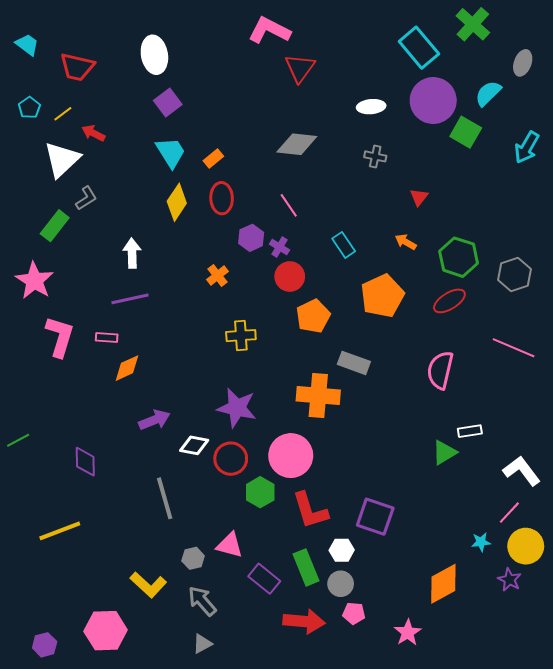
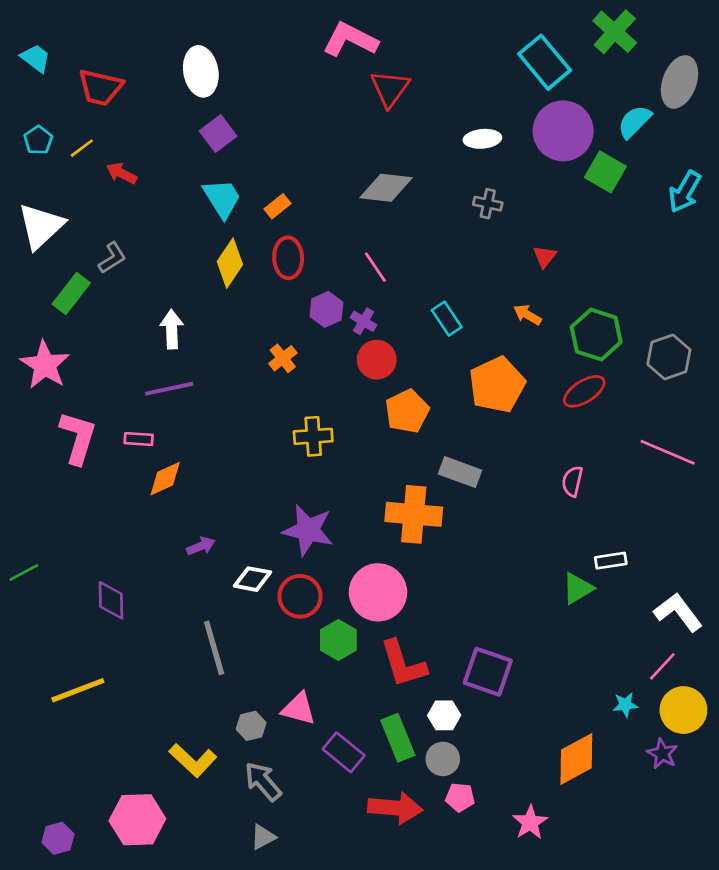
gray ellipse: (523, 63) -> (679, 82), size x1.5
white triangle: (62, 160) -> (41, 226), moved
pink semicircle: (440, 370) -> (572, 481), size x0.6
purple arrow: (154, 420) -> (201, 546), size x0.7

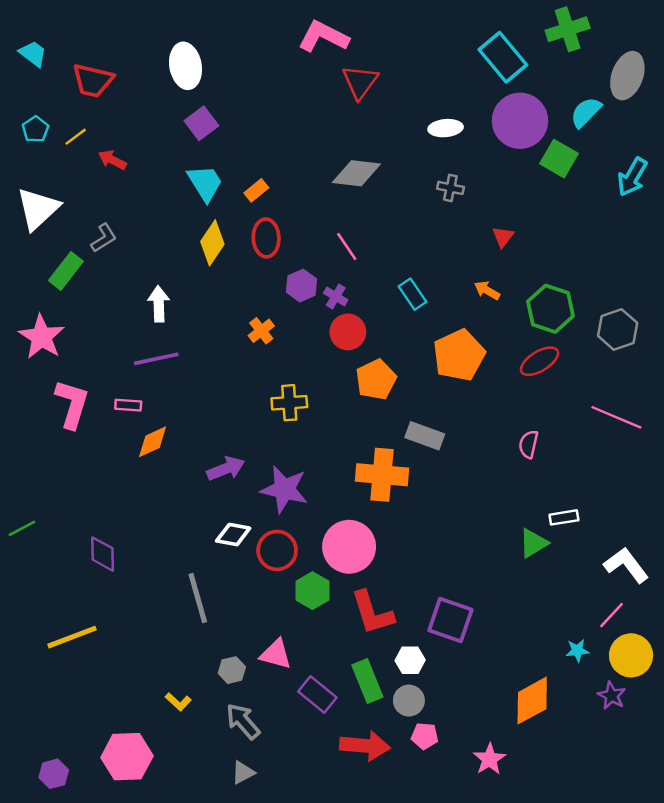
green cross: (615, 32) -> (568, 29), turned 30
purple arrow: (201, 546) -> (226, 469), moved, size x1.4
yellow L-shape: (193, 760) -> (178, 702), size x0.6

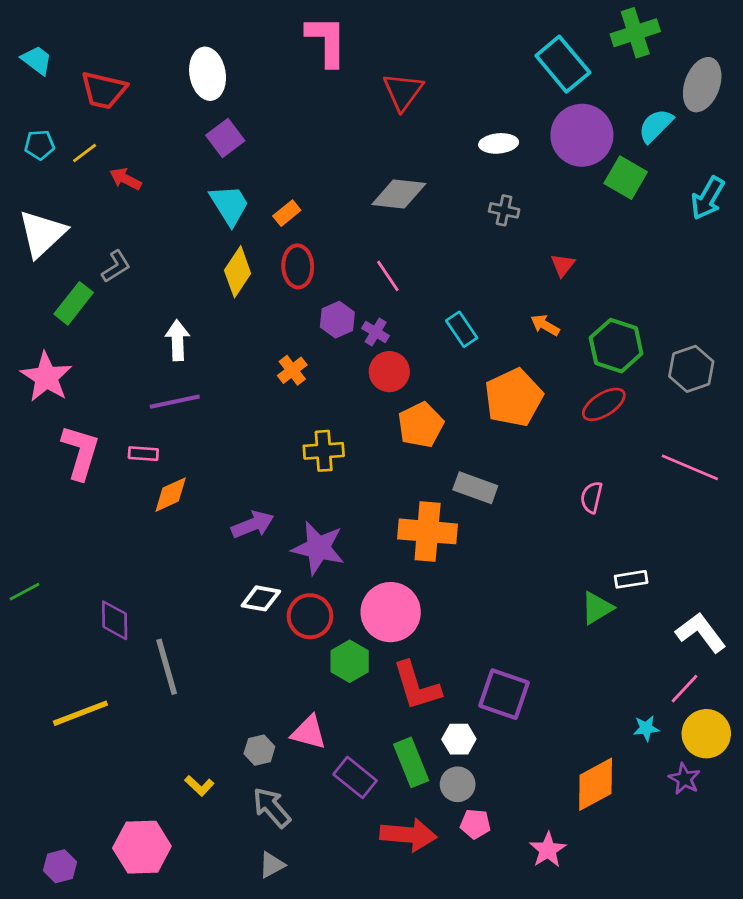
pink L-shape: (323, 37) -> (326, 41), moved, turned 63
cyan pentagon: (35, 129) -> (39, 145), turned 30
gray line: (198, 598) -> (167, 667), moved

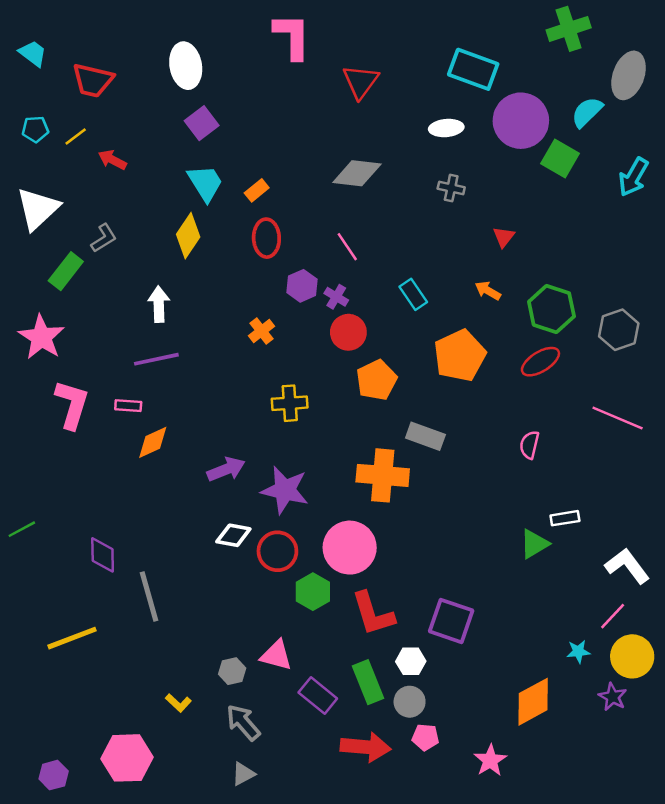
cyan rectangle: (563, 64) -> (473, 69), moved, turned -30
yellow diamond: (238, 272) -> (188, 236), moved

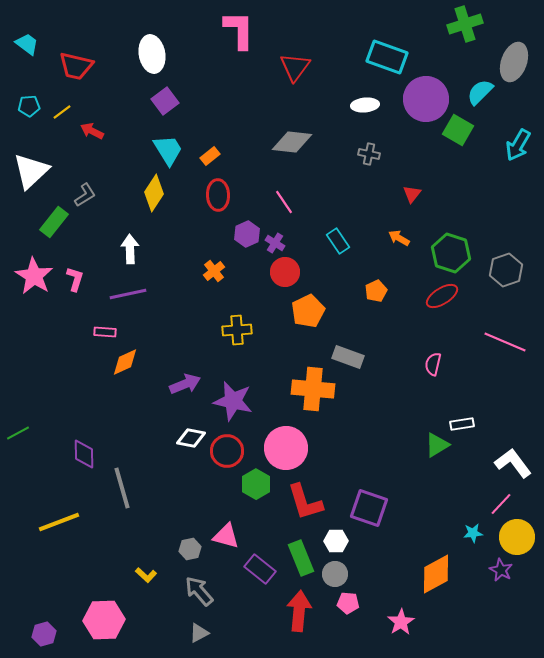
orange pentagon: (460, 356) -> (376, 291), size x0.5
pink L-shape: (72, 404) -> (75, 279), moved, size x0.6
red arrow: (366, 747) -> (299, 611), turned -90

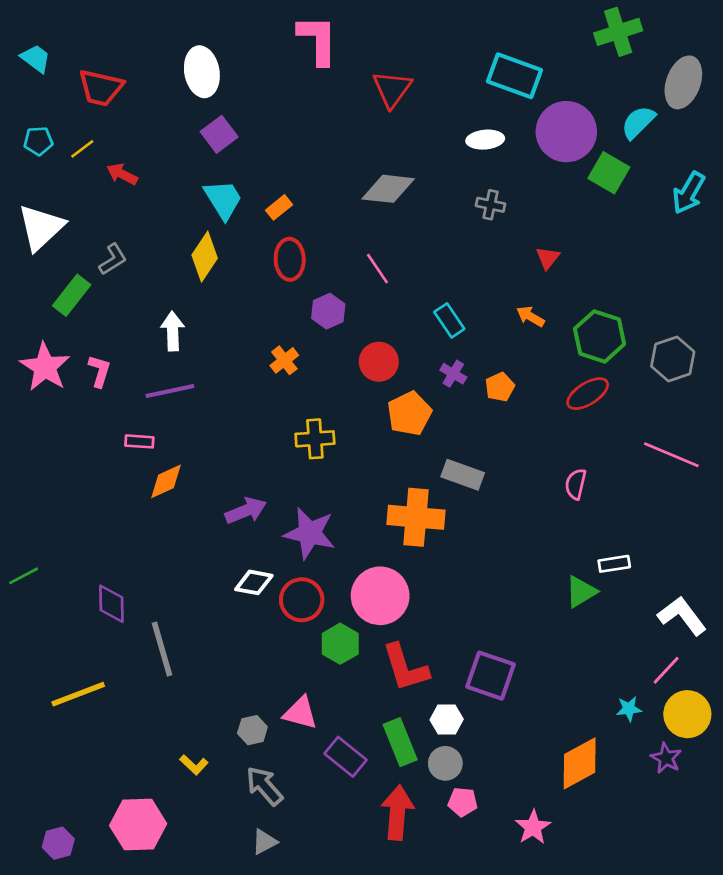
purple cross: (275, 243) -> (453, 374), moved

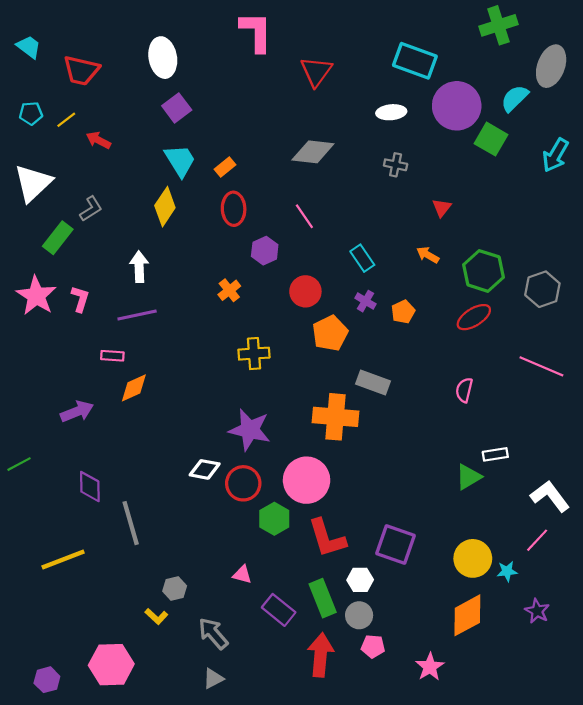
purple arrow: (246, 511) -> (77, 411), moved
pink triangle: (300, 713) -> (242, 575), size x0.7
yellow circle: (687, 714) -> (473, 558), moved
gray hexagon: (252, 730) -> (175, 588), moved

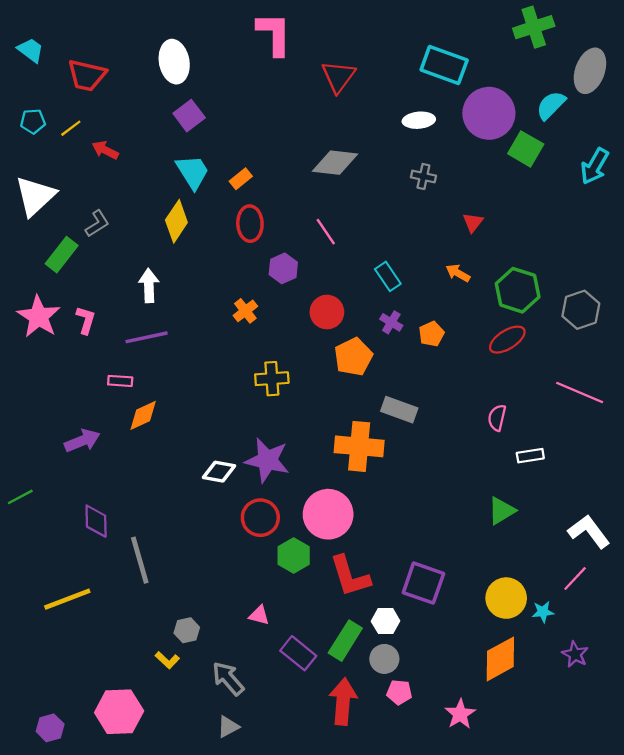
white rectangle: (495, 454) -> (530, 456), moved
white diamond: (205, 469) -> (219, 472), moved
green rectangle: (323, 598) -> (345, 641), turned 54

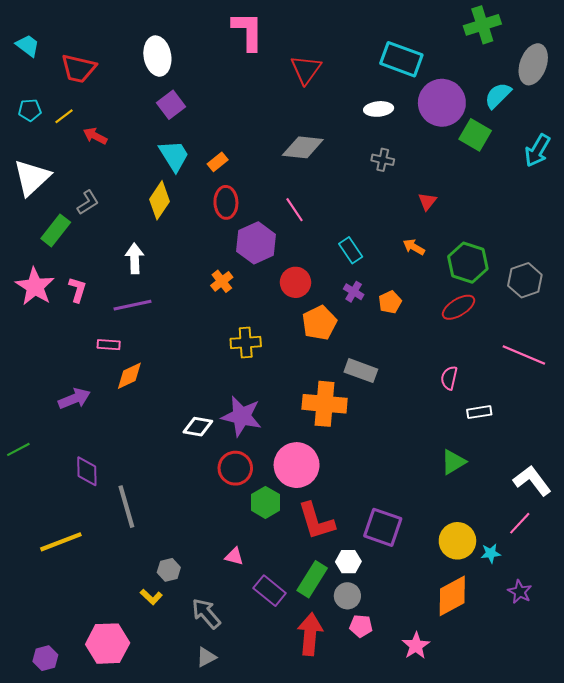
purple hexagon: (283, 268) -> (256, 243), size x1.5

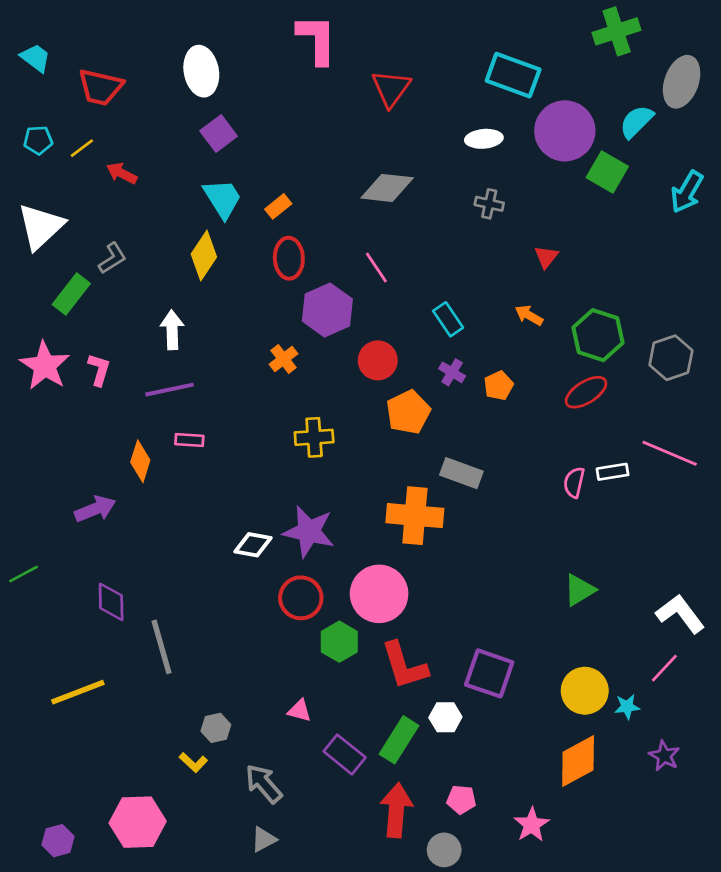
pink rectangle: (109, 345) -> (189, 440), moved
orange diamond: (129, 376) -> (140, 461), moved, turned -48
white rectangle: (479, 412) -> (613, 472), moved
gray circle: (347, 596) -> (444, 850), moved

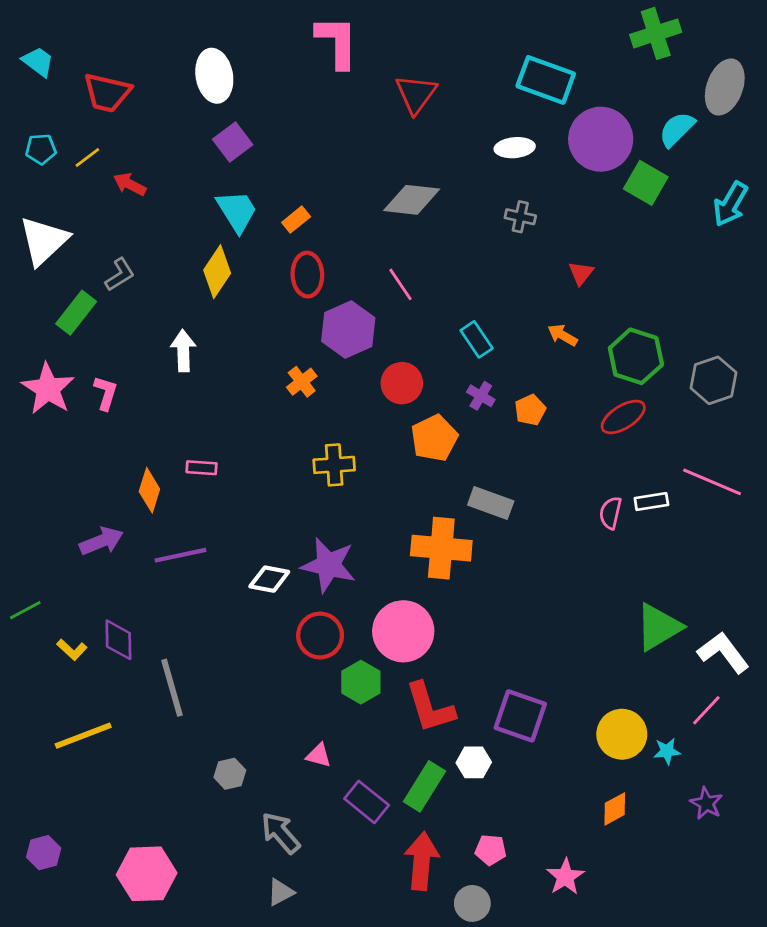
purple line: (169, 390) -> (180, 555), moved
green triangle: (579, 590) -> (658, 627), moved, size x1.4
orange diamond: (578, 761) -> (615, 809), size x0.6
yellow L-shape: (193, 762) -> (72, 650), moved
purple hexagon: (58, 841) -> (44, 853), moved

